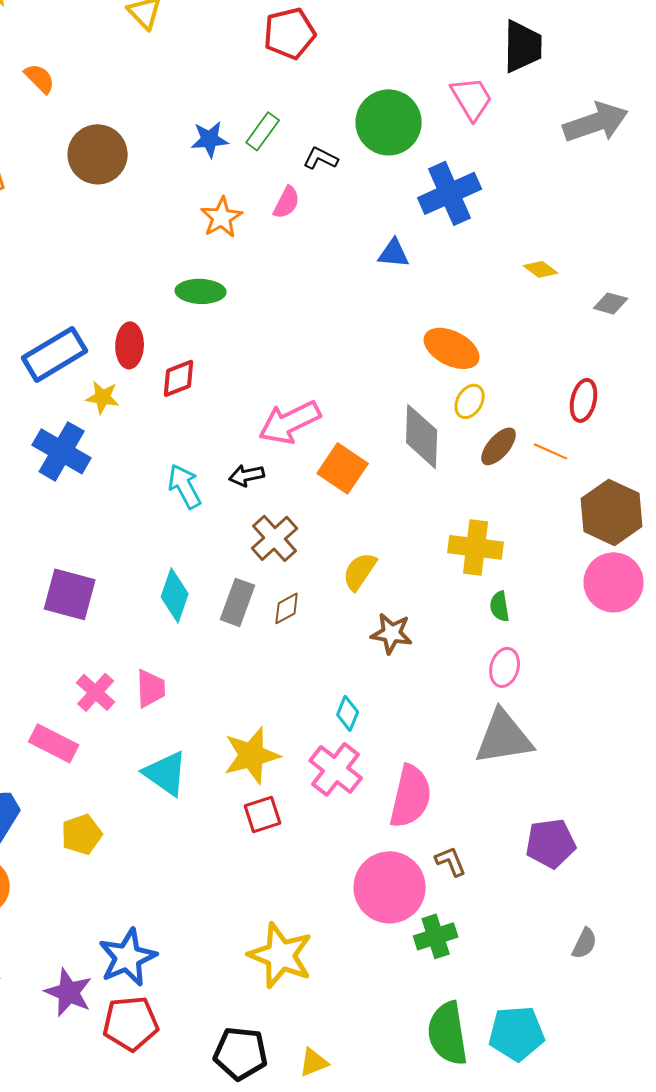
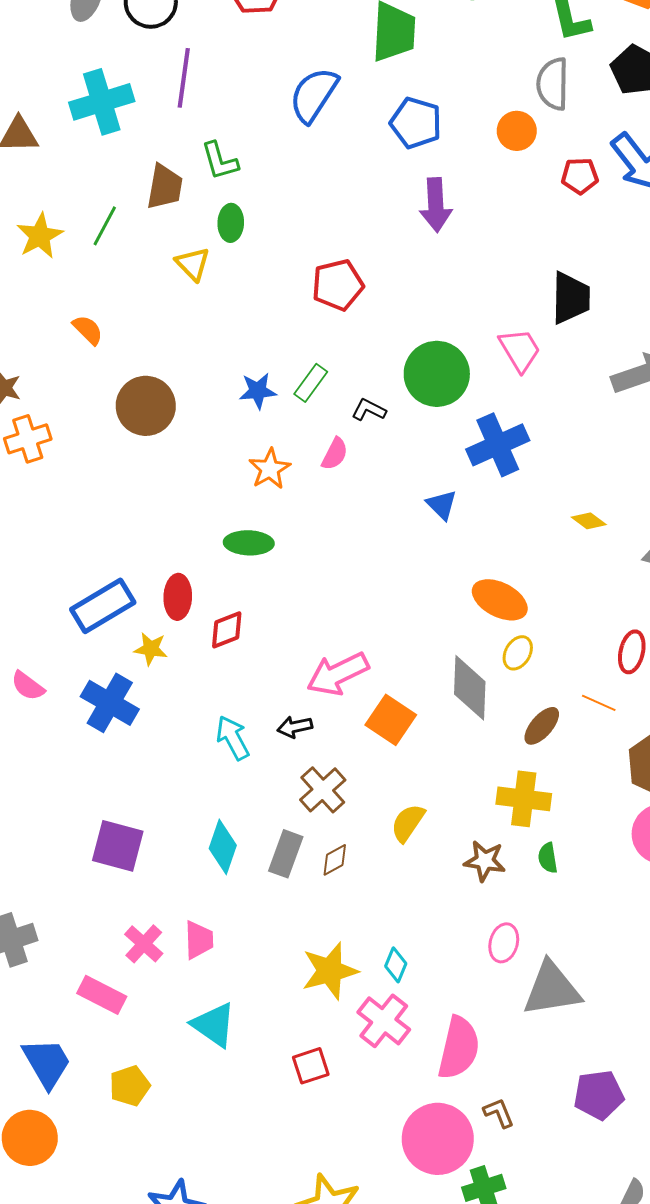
blue triangle: (394, 253) -> (442, 505), turned 40
brown ellipse: (499, 446) -> (542, 726), moved
brown star: (392, 633) -> (485, 861), moved
pink ellipse: (505, 667) -> (504, 943), moved
yellow star: (252, 755) -> (330, 971), moved

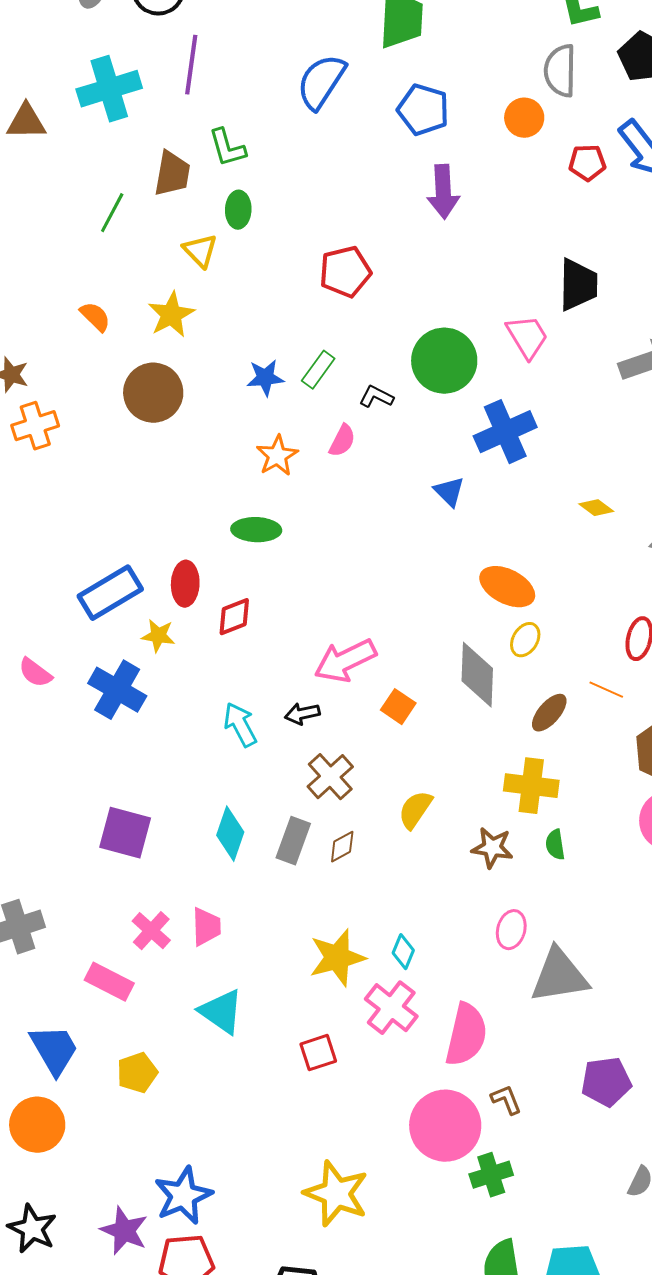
yellow star: (40, 236) -> (171, 315), moved
orange square: (391, 720) -> (398, 707), size x0.7

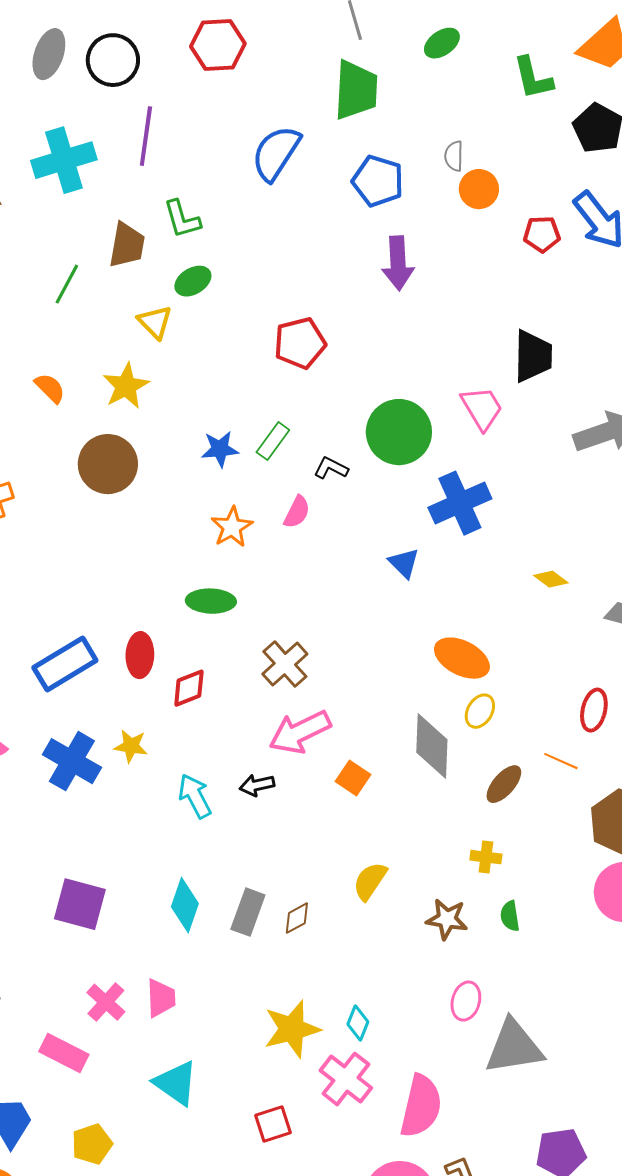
gray semicircle: (560, 71) -> (454, 156), moved, size x0.6
green ellipse: (238, 210) -> (193, 281), turned 57
yellow star: (158, 636) -> (131, 746), moved
brown cross: (330, 777) -> (285, 664), moved
yellow cross: (531, 786) -> (486, 857), size x0.6

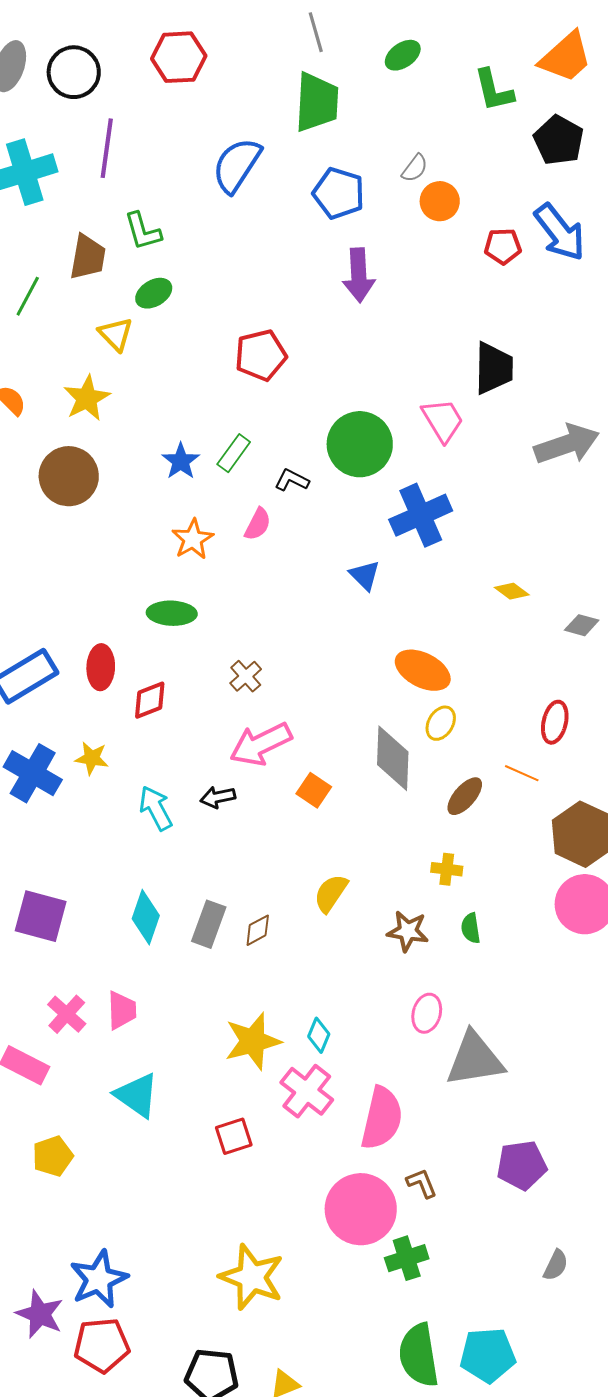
gray semicircle: (454, 156) -> (415, 168), turned -144
blue star: (220, 449) -> (181, 461), turned -30
brown cross: (285, 664) -> (246, 676), size x0.7

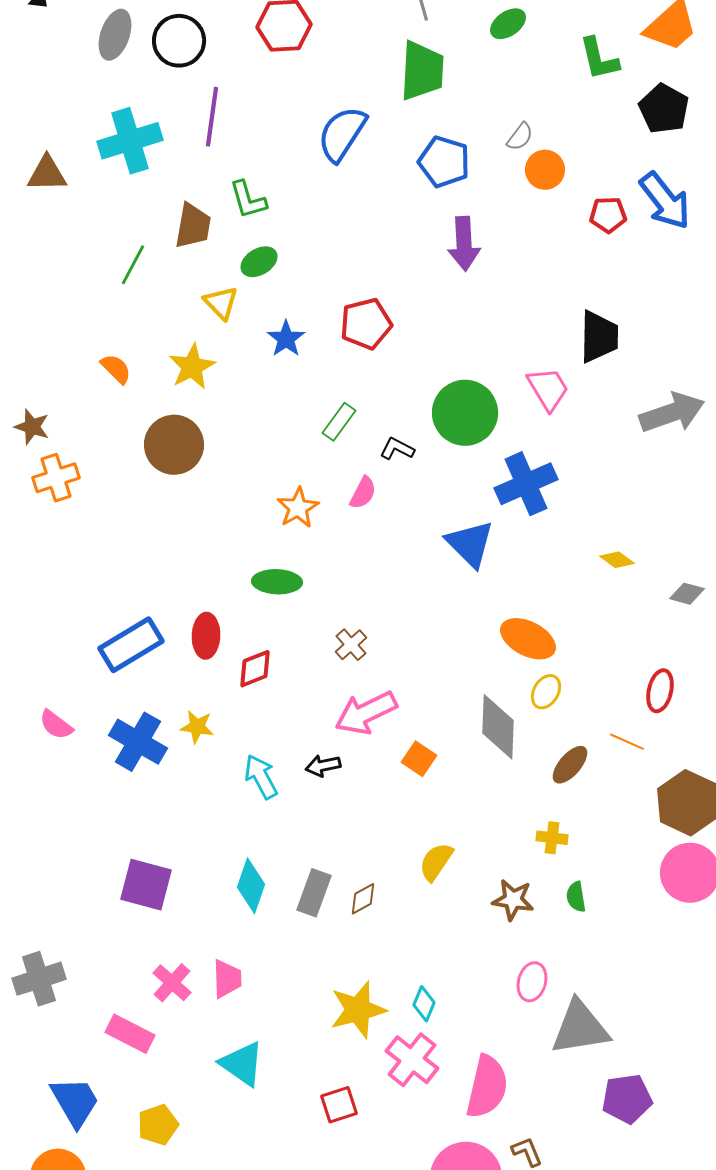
blue star: (181, 461) -> (286, 339), moved
blue triangle: (365, 575) -> (470, 544), size x1.6
purple pentagon: (522, 1165) -> (627, 1099), moved

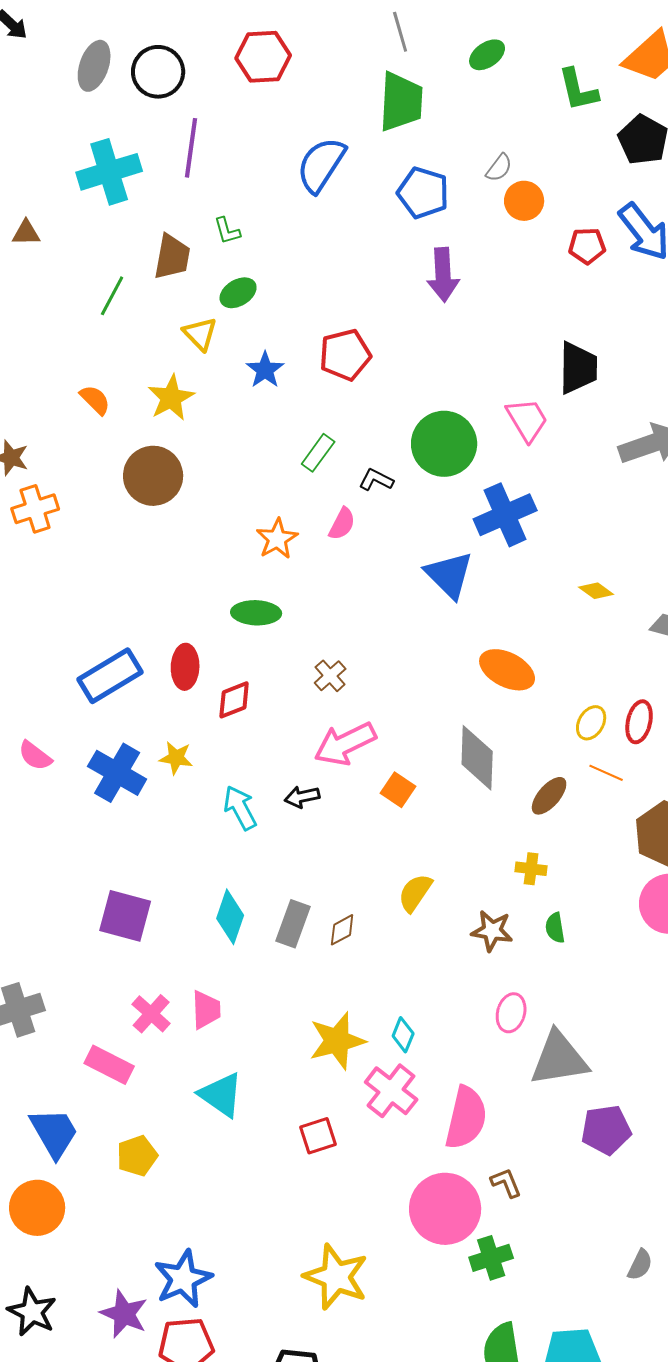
brown triangle: (47, 174) -> (26, 233), moved, size x0.7
green L-shape: (248, 200) -> (227, 231), size x0.7
yellow ellipse: (546, 692) -> (591, 723), moved

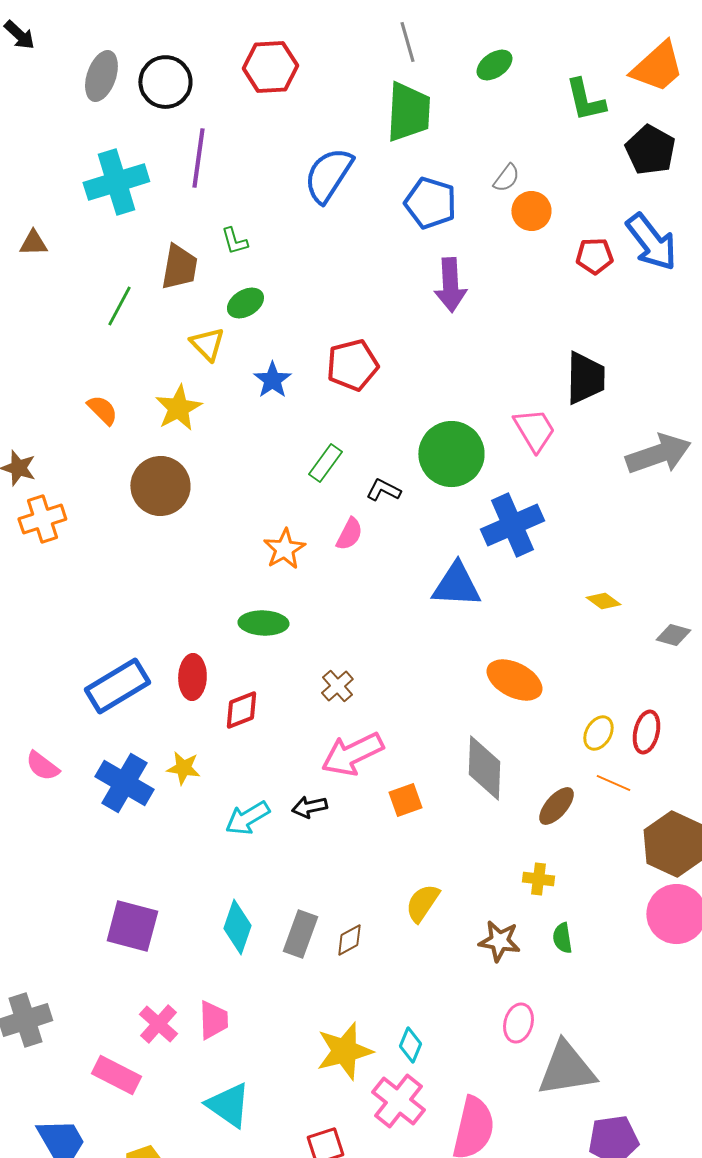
blue triangle: (449, 575) -> (456, 585), turned -42
orange square: (398, 790) -> (405, 800), turned 36
cyan arrow: (240, 808) -> (247, 818), turned -93

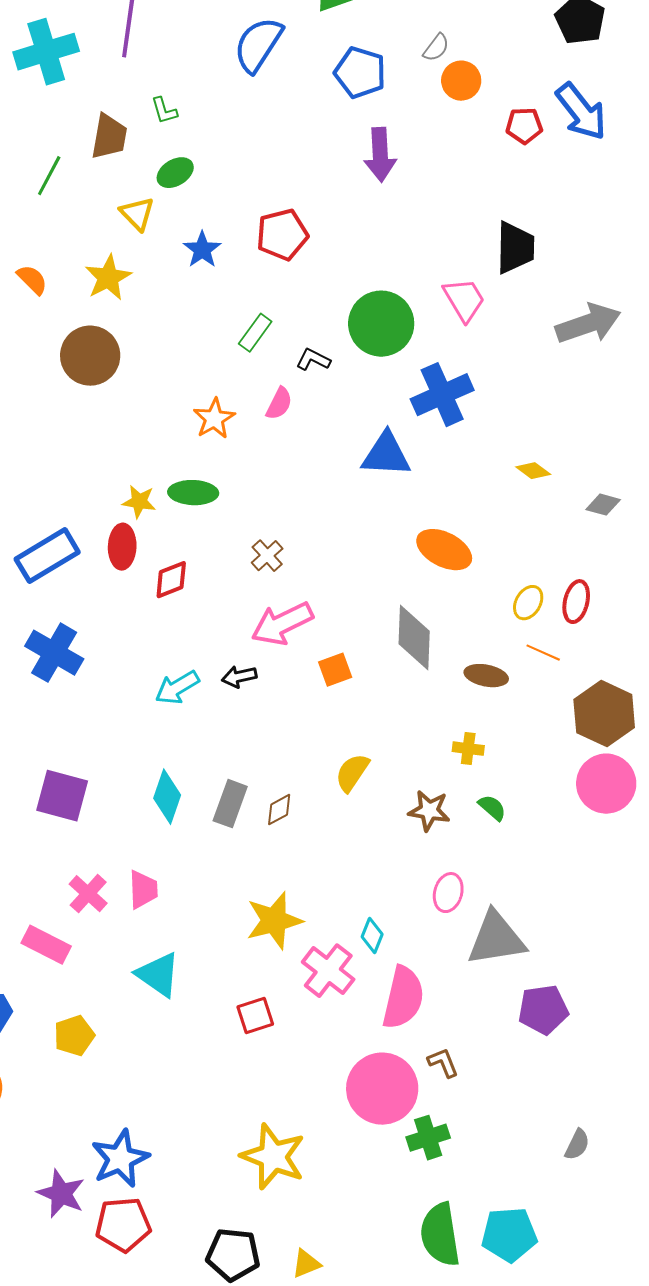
yellow star: (183, 768) -> (139, 502), moved
brown ellipse: (556, 806) -> (486, 676), turned 60
green semicircle: (562, 938) -> (492, 808), turned 140
cyan diamond: (410, 1045) -> (372, 936), moved

